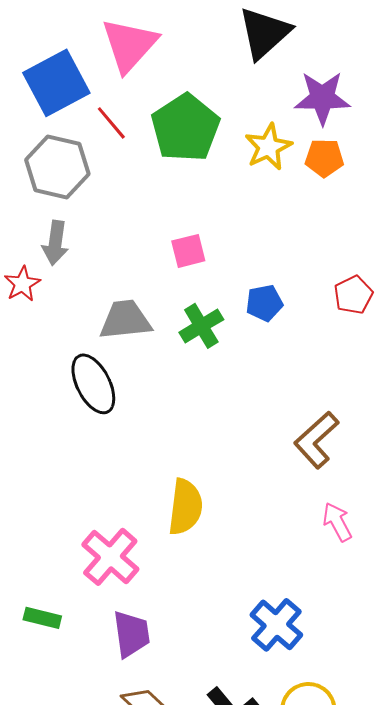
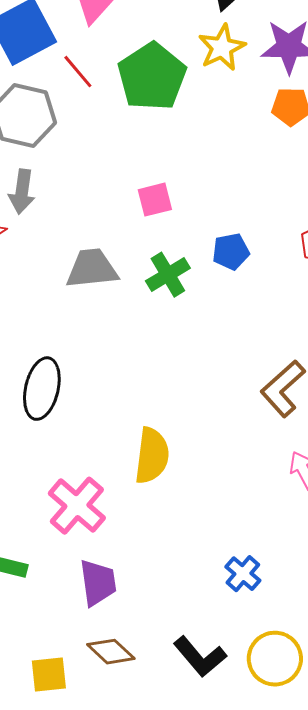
yellow star: (268, 147) -> (222, 48), moved
black ellipse: (93, 384) -> (42, 389), moved, turned 40
blue cross: (276, 625) -> (243, 574), size x0.7

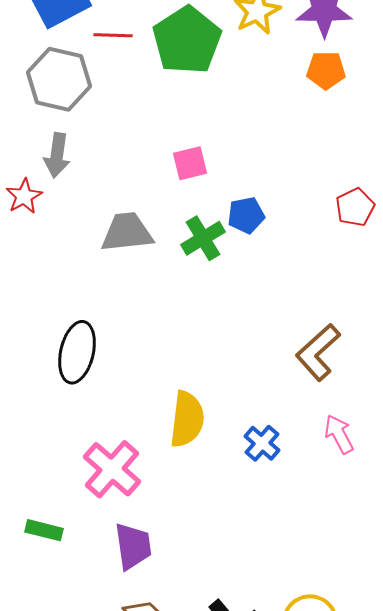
red line: (78, 72) -> (113, 35), turned -48
blue pentagon: (231, 252) -> (246, 215), moved
blue cross: (243, 574) -> (262, 443), moved

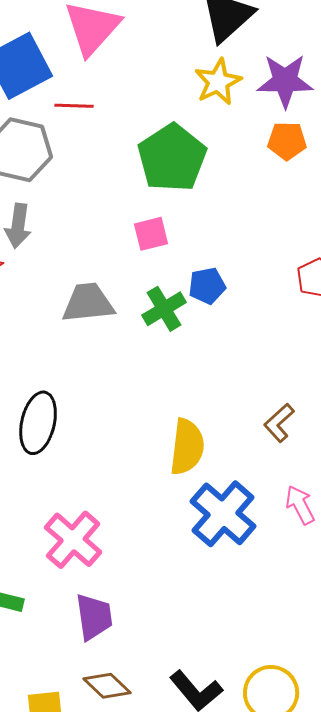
green pentagon: (187, 40) -> (172, 158), moved
brown L-shape: (318, 352) -> (279, 423), size x0.7
yellow semicircle: (187, 419) -> (187, 447), moved
blue cross: (262, 443) -> (223, 514), size x1.8

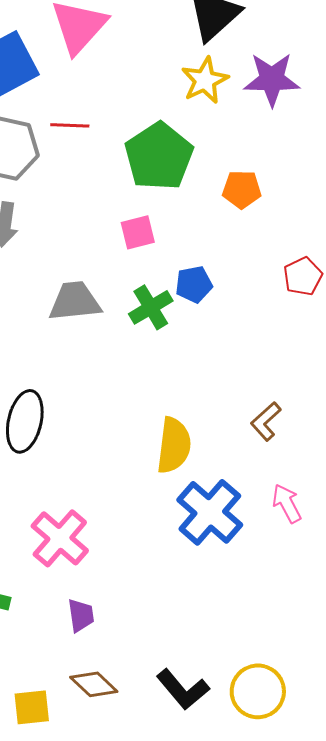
red line: (74, 106) -> (70, 125), moved
orange pentagon: (287, 141) -> (242, 189), moved
purple trapezoid: (94, 617) -> (81, 615), size x0.7

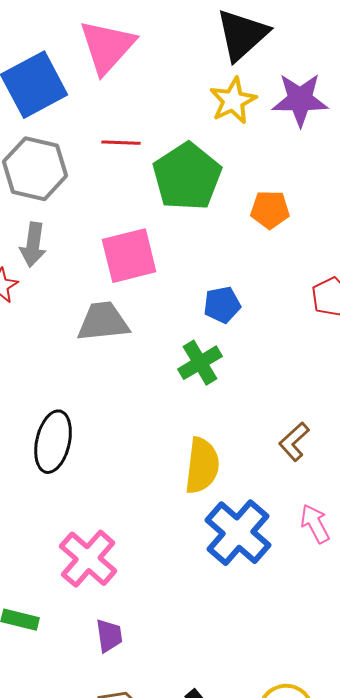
red line: (70, 125) -> (121, 143), moved
pink square: (138, 232) -> (129, 256), moved, size x1.6
green cross: (151, 307) -> (200, 363), moved

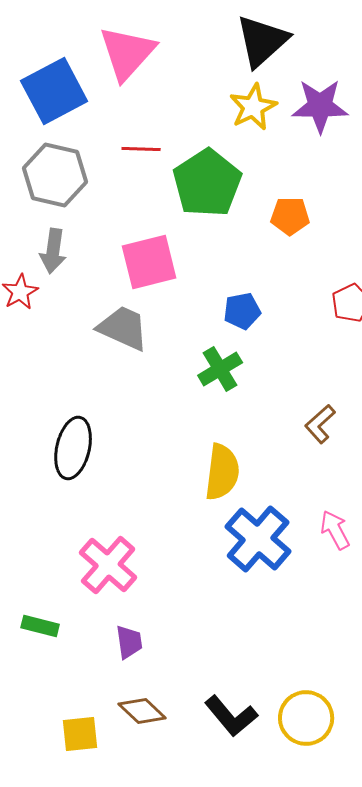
gray trapezoid: (103, 322) -> (123, 328), turned 30
brown L-shape: (294, 442) -> (320, 424), moved

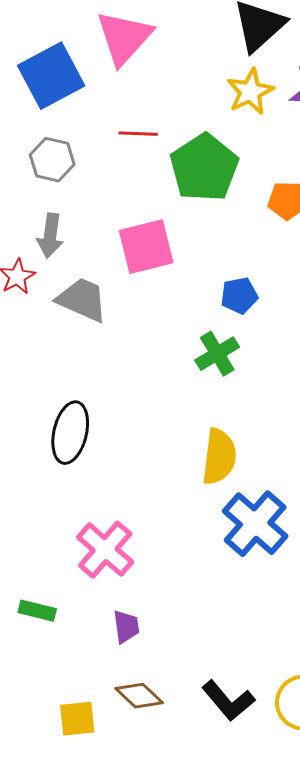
gray hexagon: (55, 175) -> (52, 160), size x0.7
gray trapezoid: (123, 328) -> (82, 300), moved

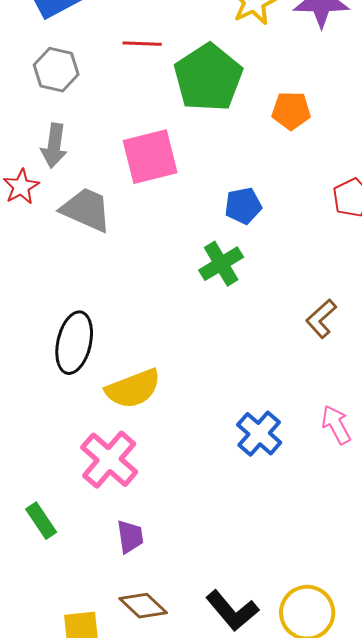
yellow semicircle: (219, 457) -> (133, 389), moved, turned 62
blue cross: (255, 524) -> (259, 434), size x0.7
green rectangle: (37, 611) -> (41, 521), turned 42

